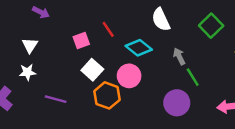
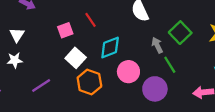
green square: (211, 26) -> (180, 33), moved
cyan diamond: (139, 48) -> (110, 48), moved, turned -60
pink circle: (129, 76) -> (128, 72), moved
purple line: (56, 99) -> (41, 85), turned -48

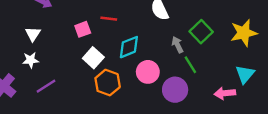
red line: (91, 20) -> (109, 19), turned -49
purple line: (41, 85) -> (46, 86), moved

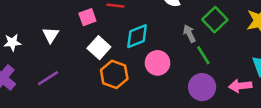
white triangle: (33, 34) -> (51, 35), moved
white star: (31, 60) -> (12, 43), moved
purple circle: (175, 90) -> (202, 87), moved

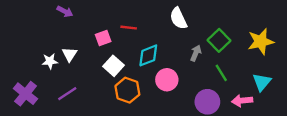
gray arrow: (189, 34) -> (196, 53), turned 49
white star: (12, 43) -> (50, 61), moved
green line: (203, 55) -> (221, 73), moved

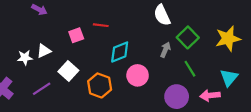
white semicircle: (178, 18) -> (162, 15), moved
white triangle: (70, 54) -> (44, 51), turned 32
white square: (114, 66) -> (68, 71), moved

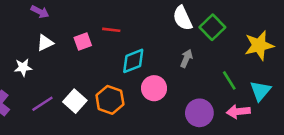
green square: (188, 37) -> (212, 27), moved
white triangle: (44, 51) -> (45, 43), moved
green line: (190, 69) -> (229, 80), moved
white square: (68, 71) -> (75, 101), moved

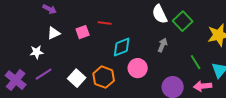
purple line: (42, 104) -> (44, 74), moved

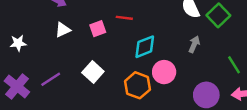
white star: (37, 52) -> (18, 43), moved
orange hexagon: (104, 77) -> (138, 85), moved
white square: (77, 78) -> (93, 72), moved

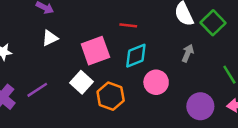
red line: (124, 18) -> (128, 25), moved
pink square: (98, 29) -> (95, 51), moved, size x1.6
orange hexagon: (138, 85) -> (111, 96), moved

